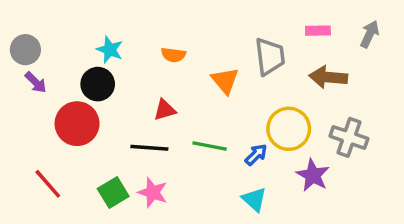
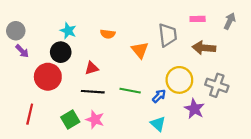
red triangle: (165, 110) -> (92, 68), moved
red line: (48, 184) -> (30, 114), turned 54

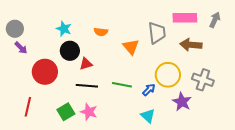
pink rectangle: (198, 19) -> (185, 18), size x1.6
black circle: (61, 52) -> (70, 51), moved

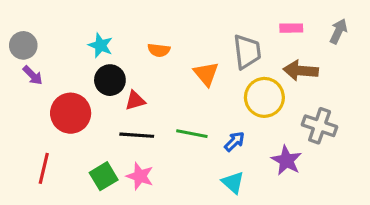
pink rectangle: (185, 18) -> (291, 28), size x0.6
yellow circle: (168, 75) -> (264, 97), moved

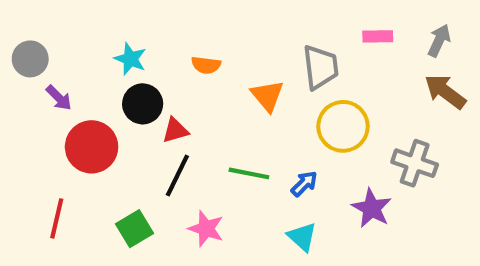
brown arrow: (301, 71) -> (445, 92), moved, turned 32
purple arrow: (33, 75) -> (59, 98), moved
black line: (137, 135) -> (177, 175), turned -68
pink star: (140, 176) -> (206, 229), moved

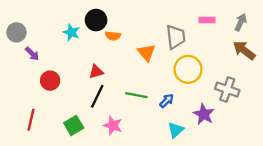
black circle: (143, 104) -> (96, 20), moved
red circle: (92, 147) -> (50, 81), size x0.7
cyan triangle: (302, 237) -> (176, 130), moved, turned 36

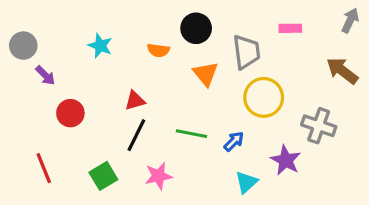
black circle: (96, 20) -> (196, 28), moved
gray arrow: (241, 22) -> (350, 20), moved
red line: (31, 120) -> (44, 168), turned -35
pink star: (113, 125) -> (158, 176), turned -30

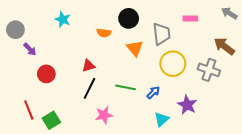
gray arrow: (350, 20) -> (229, 13), turned -84
cyan star: (100, 46) -> (63, 19), moved
gray cross: (319, 126) -> (209, 70), moved
green square: (103, 176) -> (51, 120), moved

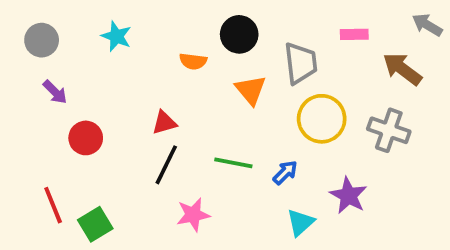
gray circle: (15, 30) -> (42, 40), moved
brown arrow: (224, 46) -> (402, 69), moved

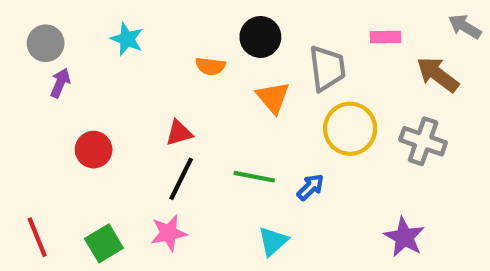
purple arrow: (55, 92) -> (60, 83), moved, turned -112
purple star: (349, 196) -> (404, 237), moved
red line: (53, 205) -> (37, 237), moved
pink star: (193, 215) -> (169, 233), moved
cyan triangle: (301, 222) -> (273, 241), moved

